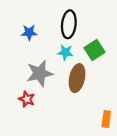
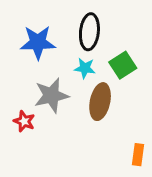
blue star: (29, 32) -> (38, 42), size x1.6
red star: (27, 99) -> (24, 121), moved

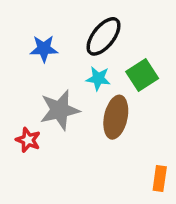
black ellipse: (89, 32) -> (104, 36), turned 32
blue star: (38, 42) -> (44, 49), size x0.7

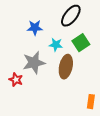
black ellipse: (104, 36) -> (71, 16), moved
blue star: (44, 49) -> (35, 28), moved

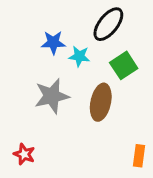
cyan star: (56, 45) -> (79, 56), moved
red star: (16, 80) -> (24, 154), moved

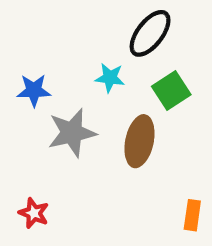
blue star: (53, 42) -> (34, 90), moved

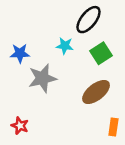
brown ellipse: (139, 141) -> (96, 92), moved, turned 40

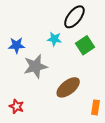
brown ellipse: (96, 92) -> (68, 87), moved

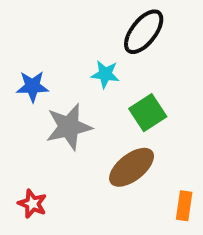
green square: (85, 45) -> (148, 113), moved

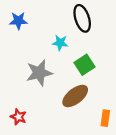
black ellipse: (144, 32) -> (82, 18), turned -56
blue star: (32, 86) -> (18, 21), moved

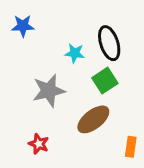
black ellipse: (82, 18) -> (109, 43), moved
red star: (18, 117) -> (39, 144), moved

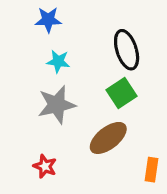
blue star: (23, 26) -> (48, 20), moved
cyan star: (75, 53) -> (58, 61), moved

